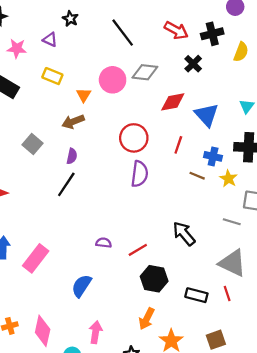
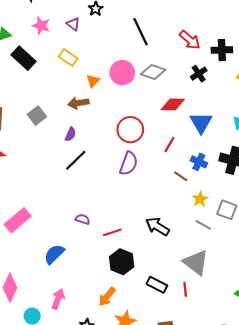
yellow star: (229, 179) -> (200, 199), moved
black line: (66, 184) -> (76, 160), moved
black arrow: (184, 234) -> (157, 226), turned -30

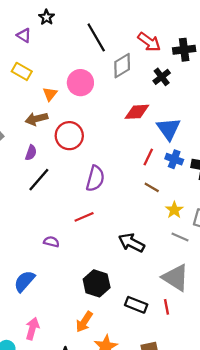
gray diamond: (153, 72) -> (122, 66), moved, turned -45
red circle: (130, 130) -> (69, 136), moved
red line: (169, 145) -> (148, 157), moved
blue cross: (199, 162) -> (174, 159), moved
red line: (112, 232) -> (84, 217), moved

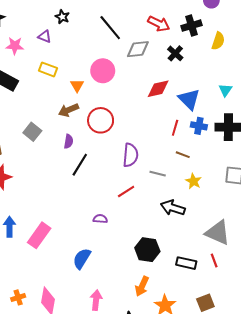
gray diamond: (122, 66) -> (138, 49), turned 35
yellow star: (174, 210) -> (193, 181), moved
gray line: (180, 237) -> (158, 174), moved

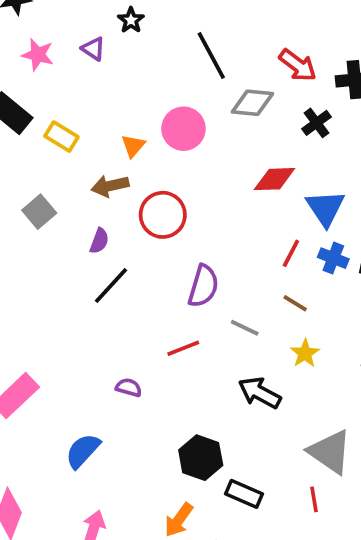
yellow rectangle: (48, 69) -> (61, 137), moved
black rectangle: (186, 263) -> (244, 494), moved

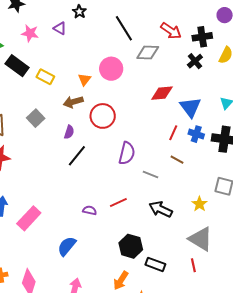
black cross: (316, 123) -> (195, 61), moved
red line: (183, 348) -> (118, 203), moved
yellow star: (305, 353) -> (199, 204), moved

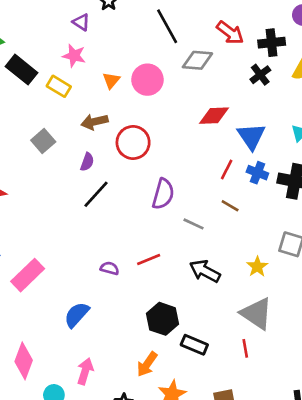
pink star: (30, 33) -> (74, 56), moved
orange triangle: (84, 80) -> (111, 80), moved

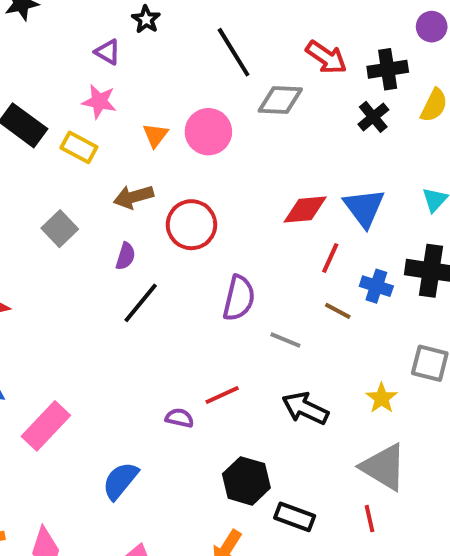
red diamond: (214, 116) -> (305, 210), moved
blue cross: (257, 173) -> (376, 286), moved
purple semicircle: (110, 268) -> (179, 418), moved

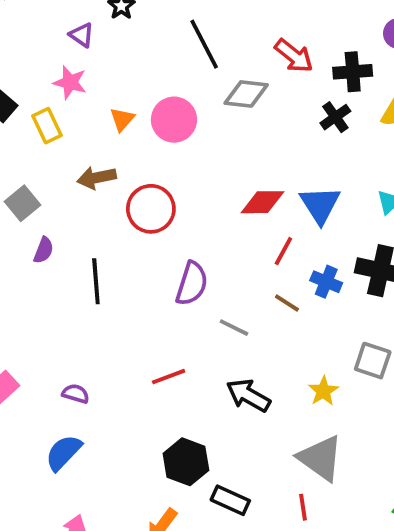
yellow rectangle: (79, 147) -> (47, 126), turned 32
purple semicircle: (125, 256) -> (44, 250), moved
black line: (141, 303) -> (96, 281), turned -48
purple semicircle: (179, 418) -> (76, 394), moved

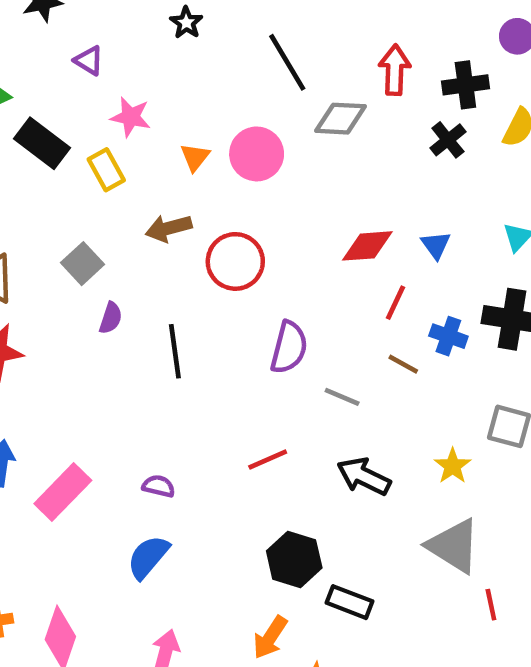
purple triangle: (82, 35) -> (89, 61), moved
red arrow: (294, 56) -> (395, 70), turned -123
blue triangle: (320, 205) -> (436, 245), size x0.6
red line: (303, 507) -> (491, 605), moved

